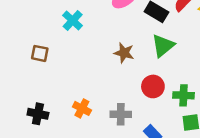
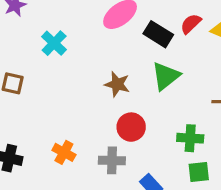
red circle: (153, 86) -> (131, 127), moved

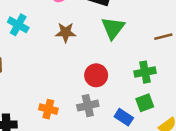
brown star: (117, 84) -> (66, 32), moved
green square: (199, 172) -> (145, 103), moved

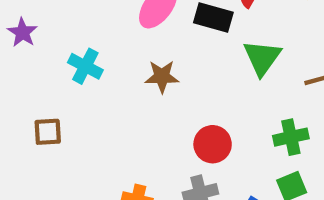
green triangle: (113, 28) -> (262, 58), moved

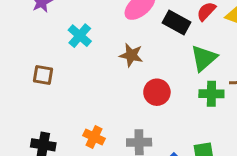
green cross: (291, 137) -> (211, 94), moved
red circle: (213, 144) -> (157, 92), moved

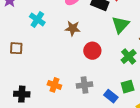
green cross: (211, 94) -> (129, 56), moved, turned -35

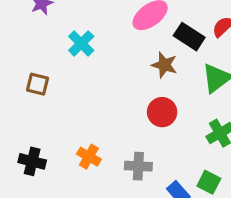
brown star: (73, 28) -> (164, 65), moved
green square: (128, 87) -> (209, 182), turned 32

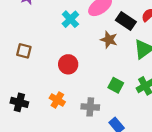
cyan cross: (81, 43) -> (70, 19), moved
red circle: (162, 112) -> (68, 64), moved
green square: (209, 182) -> (116, 85), moved

